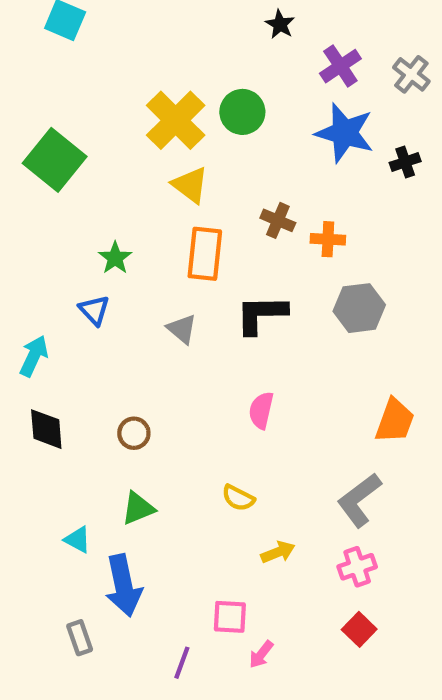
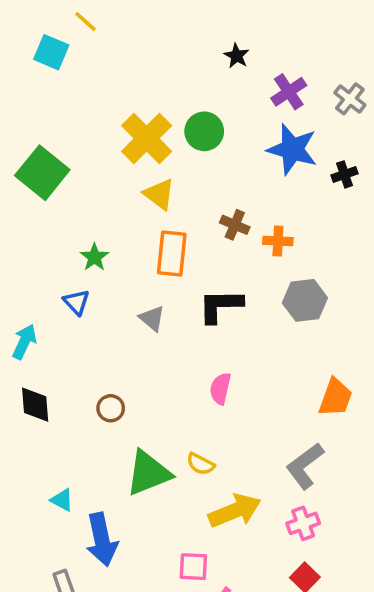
green triangle: (138, 508) -> (148, 473), moved, size x1.6
yellow arrow: (278, 552) -> (235, 511), size x1.8

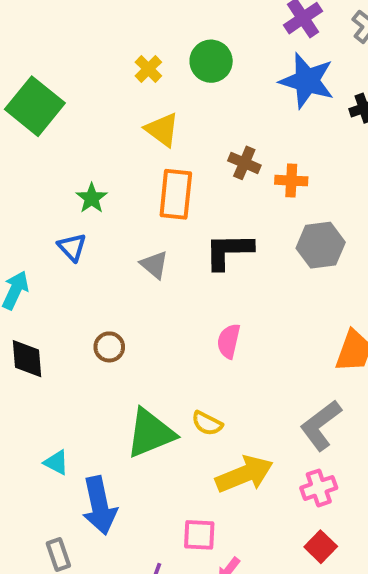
yellow cross: (147, 138) -> (148, 69), size x0.5
brown circle: (111, 408) -> (109, 347), moved

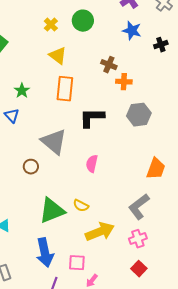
blue star: (307, 81) -> (132, 31), size x0.7
brown cross: (244, 163) -> (109, 65), moved
gray triangle: (154, 265) -> (54, 142), moved, size x1.8
blue arrow: (99, 506) -> (45, 253), moved

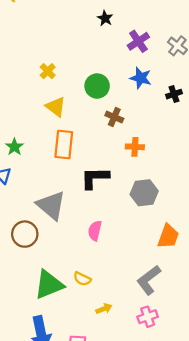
green circle: (83, 21) -> (97, 86), moved
orange cross: (124, 82) -> (135, 147), moved
gray hexagon: (139, 115) -> (144, 193), moved
brown circle: (31, 167) -> (25, 234), size x1.5
yellow arrow: (100, 232) -> (104, 309), size x0.5

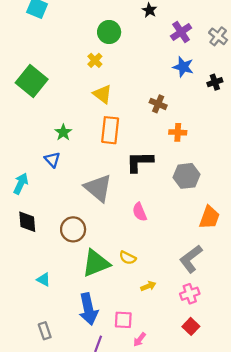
green circle: (97, 86) -> (109, 32), moved
pink semicircle: (95, 231) -> (140, 212), turned -36
brown circle: (25, 234) -> (73, 229), moved

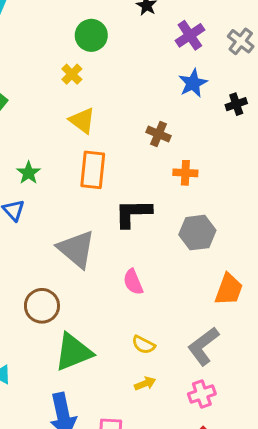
blue star: (183, 67) -> (193, 83), turned 30
yellow semicircle: (128, 258) -> (144, 345), moved

